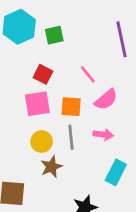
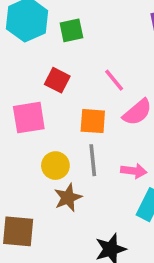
pink square: (37, 104) -> (29, 118), moved
pink arrow: (103, 135) -> (134, 171), moved

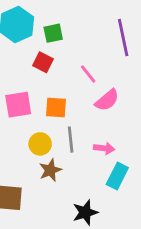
red square: (57, 80) -> (43, 62), moved
orange square: (93, 121) -> (56, 108), moved

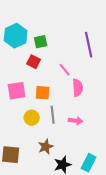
pink semicircle: (107, 100) -> (78, 88), turned -54
brown star: (50, 170) -> (46, 147), moved
cyan rectangle: (117, 176) -> (89, 163), moved

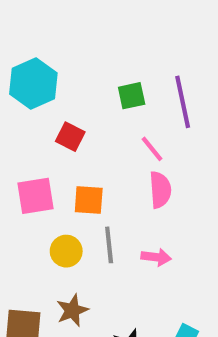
green square: (41, 42) -> (132, 96), moved
pink line: (65, 70) -> (152, 149), moved
brown star: (46, 147) -> (72, 310), moved

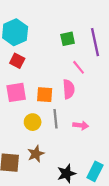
red square: (70, 137) -> (17, 61), moved
pink semicircle: (160, 190) -> (69, 89), moved

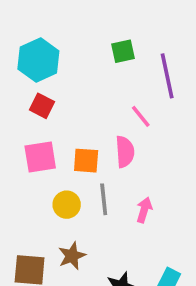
green square: (68, 39) -> (123, 51), moved
pink arrow: (81, 125) -> (144, 210), turned -80

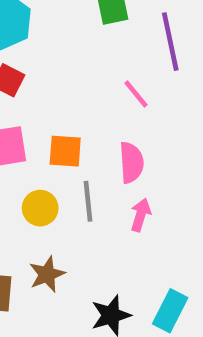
pink semicircle: (125, 152) -> (131, 162), moved

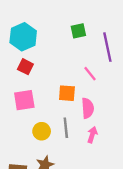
orange square: (65, 151) -> (67, 93), moved

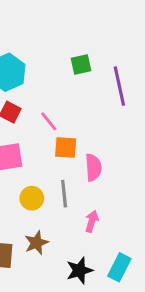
pink line: (90, 74) -> (49, 121), moved
pink arrow: (92, 135) -> (92, 221), moved

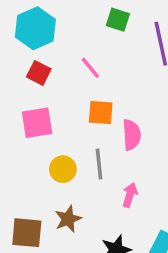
green square: (81, 65) -> (118, 20), turned 30
pink line: (49, 121) -> (90, 68), moved

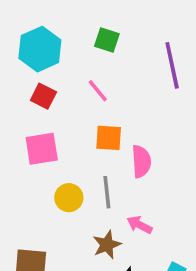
green square: (118, 20) -> (107, 40), moved
pink arrow: (130, 195) -> (139, 225), turned -80
brown star: (68, 219) -> (107, 245), moved

